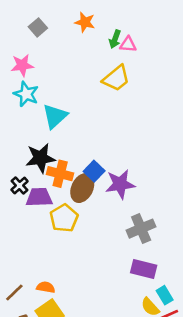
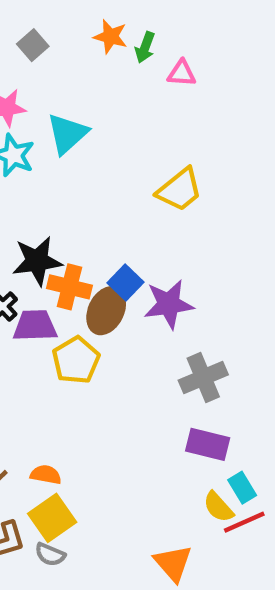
green arrow: (115, 39) -> (145, 47), moved
yellow trapezoid: (116, 78) -> (180, 190), moved
cyan triangle: (55, 116) -> (67, 134), moved

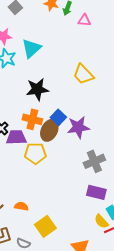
yellow trapezoid: (180, 190) -> (83, 74), turned 85
black star: (37, 261) -> (37, 89), moved
yellow pentagon: (76, 360) -> (35, 153), turned 30
yellow square: (52, 518) -> (45, 226), moved

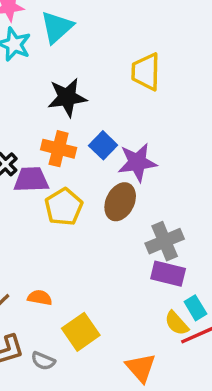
yellow trapezoid: (83, 74) -> (146, 72), turned 45
brown ellipse: (49, 130) -> (120, 202), moved
yellow pentagon: (35, 153) -> (64, 207), turned -30
gray cross: (94, 161) -> (165, 241), moved

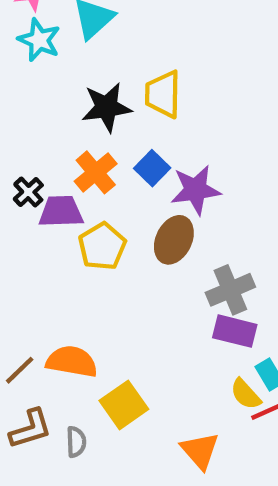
yellow trapezoid: (146, 72) -> (163, 94), moved
orange cross: (59, 149) -> (96, 172), turned 36
orange semicircle: (40, 298) -> (72, 361), size x1.6
gray semicircle: (43, 361) -> (76, 442), turned -115

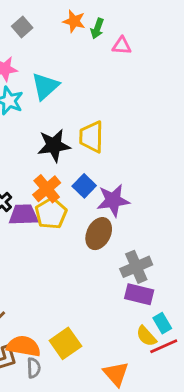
yellow pentagon: (102, 246) -> (51, 213), moved
orange semicircle: (72, 361) -> (24, 346), moved

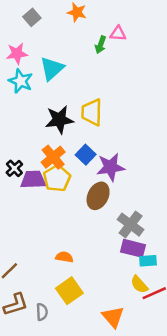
green arrow: (97, 28) -> (101, 45), moved
gray cross: (136, 267) -> (131, 225), turned -30
cyan rectangle: (162, 323) -> (148, 261), moved, turned -63
orange semicircle: (24, 346) -> (64, 257), moved, size x0.6

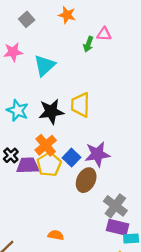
cyan star: (21, 81) -> (18, 110), moved
blue square: (86, 155) -> (71, 158), moved

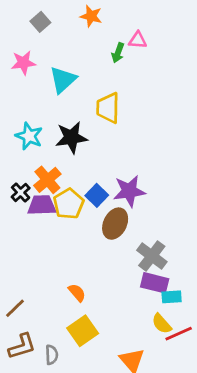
yellow trapezoid: (80, 105) -> (108, 108), moved
orange cross: (46, 145) -> (47, 180), moved
orange semicircle: (56, 235) -> (77, 293), turned 40

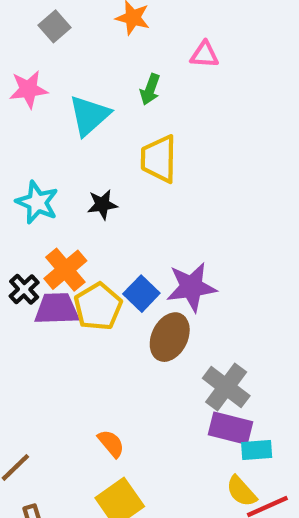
green arrow: (118, 53) -> (150, 89), moved
black star: (71, 137) -> (102, 205), size x0.6

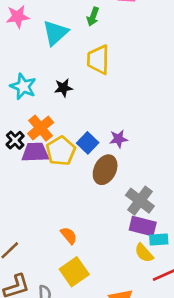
purple star: (191, 287) -> (118, 139), size x0.6
yellow semicircle: (241, 491) -> (144, 253), moved

